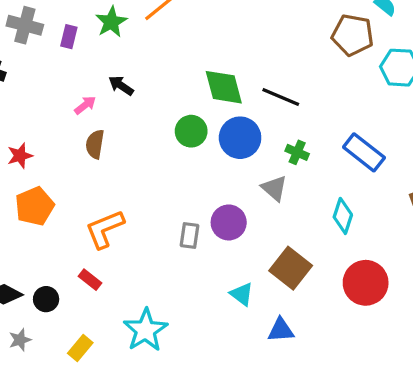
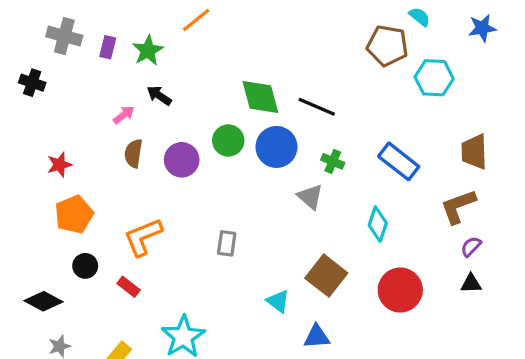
green star: (111, 22) -> (148, 50), moved
purple circle: (229, 222) -> (182, 160), moved
black circle: (46, 299) -> (85, 266), moved

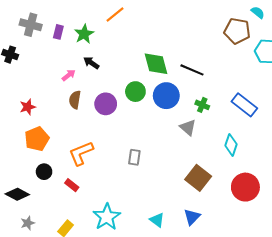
cyan triangle: (278, 301) -> (157, 220), moved
blue triangle: (317, 337) -> (192, 217), turned -42

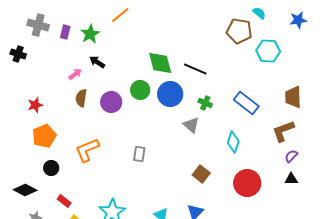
brown square: (198, 178) -> (201, 174), size x0.7
red rectangle: (72, 185) -> (64, 201), moved

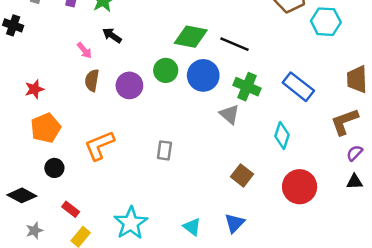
green diamond: (160, 63) -> (191, 37), turned -64
pink arrow: (75, 74) -> (84, 50), turned 88
green cross: (205, 103) -> (247, 87), size x1.5

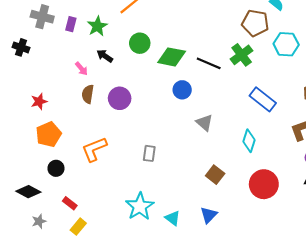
green circle: (166, 70) -> (140, 43), moved
blue circle: (203, 75) -> (182, 90), size x0.7
green cross: (247, 87) -> (242, 55), moved, turned 30
cyan star: (131, 223) -> (140, 206), moved

